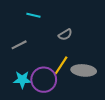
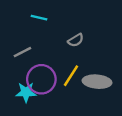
purple circle: (44, 80) -> (41, 79), moved

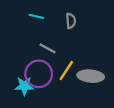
gray semicircle: (76, 40) -> (71, 21), moved, turned -64
gray line: (22, 52) -> (48, 48), moved, turned 56

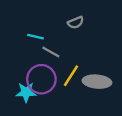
cyan line: (36, 16) -> (35, 37), moved
gray semicircle: (71, 21) -> (76, 22), turned 72

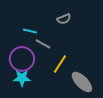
purple circle: (41, 79) -> (22, 59), moved
gray ellipse: (97, 82) -> (82, 82), moved, turned 40

